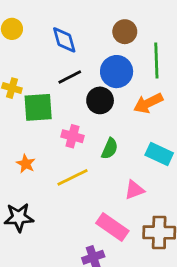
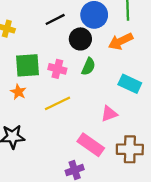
green square: (38, 107) -> (28, 65), moved
green semicircle: (110, 149) -> (88, 67), moved

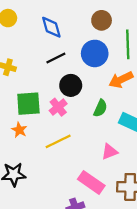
black circle: (80, 39) -> (71, 85), moved
green semicircle: (88, 67) -> (100, 108), moved
pink cross: (57, 69) -> (58, 107), turned 36

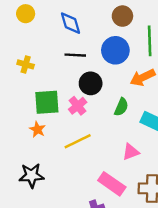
black line: (56, 58) -> (75, 55), turned 30

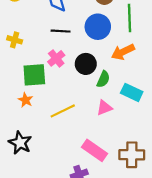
black circle: (91, 83) -> (86, 64), moved
pink cross: (78, 106) -> (56, 58), moved
pink triangle: (131, 152) -> (104, 108), moved
black star: (32, 176) -> (20, 143), turned 30

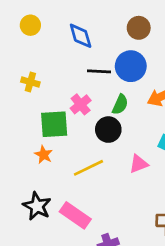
black line: (61, 31) -> (99, 71), moved
black circle: (86, 64) -> (108, 130), moved
green semicircle: (103, 79) -> (120, 104), moved
pink rectangle: (95, 150) -> (75, 215), moved

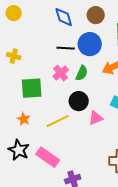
blue diamond: (81, 36) -> (64, 17), moved
pink cross: (81, 104) -> (61, 73), moved
black circle: (108, 130) -> (79, 101), moved
orange star: (44, 155) -> (24, 119), moved

